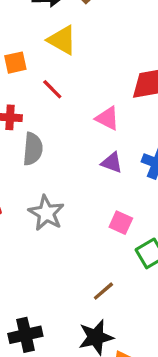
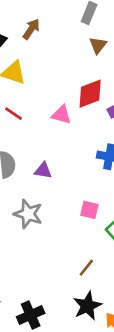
pink triangle: (107, 118) -> (61, 115), moved
purple triangle: (112, 163) -> (43, 171), moved

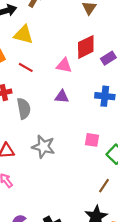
purple triangle: (43, 171) -> (62, 97), moved
brown line: (86, 268) -> (104, 186), moved

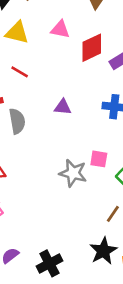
pink triangle: (64, 65) -> (60, 29), moved
gray star: (43, 147) -> (73, 173), moved

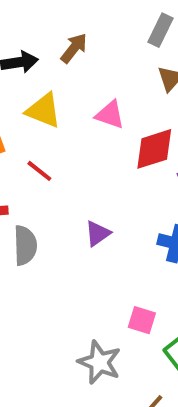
purple triangle: (63, 107) -> (98, 233), turned -48
gray star: (73, 173) -> (99, 362), moved

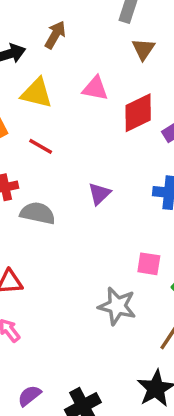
gray semicircle: (25, 245) -> (38, 213), turned -68

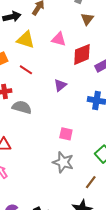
purple triangle: (99, 194) -> (60, 85), moved
pink square: (149, 264) -> (66, 134), moved

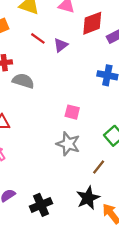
red line: (26, 70) -> (38, 38), moved
purple triangle: (60, 85) -> (61, 45), moved

